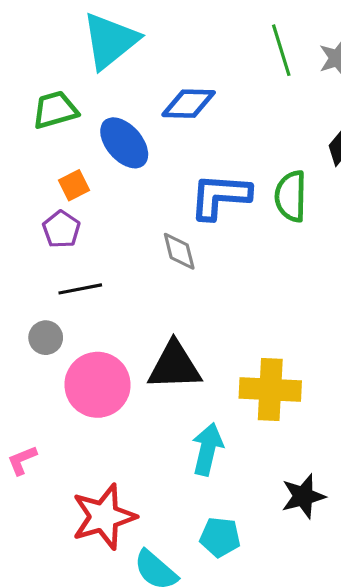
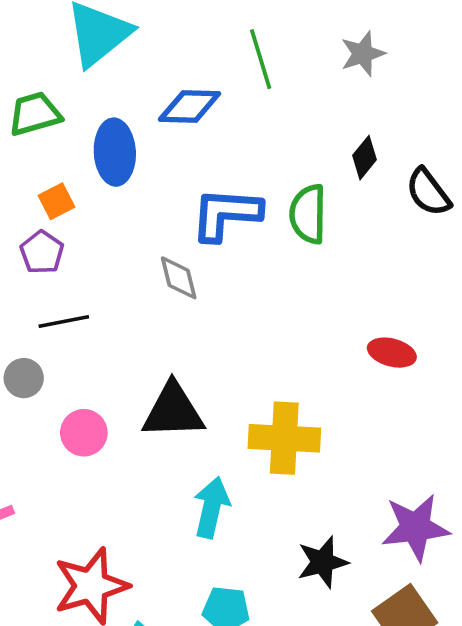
green line: (281, 50) -> (261, 59), moved
blue ellipse: (124, 143) -> (115, 152), turned 38
pink circle: (98, 385) -> (84, 433), size x0.6

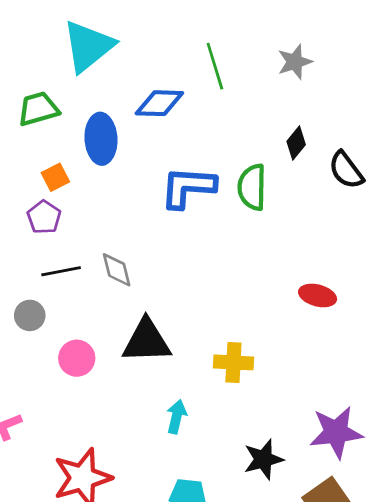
gray diamond: (179, 278) -> (117, 270), moved
yellow cross: (284, 438) -> (233, 362), size x0.7
cyan arrow: (211, 507) -> (176, 417), size x0.7

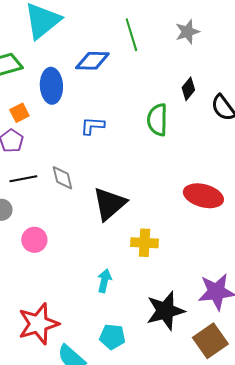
blue L-shape: (188, 187) -> (92, 126), moved, size x0.6
red ellipse: (318, 295) -> (203, 196), size x1.5
black triangle: (147, 341) -> (109, 204), moved, turned -39
black star: (263, 459) -> (165, 311), size x1.4

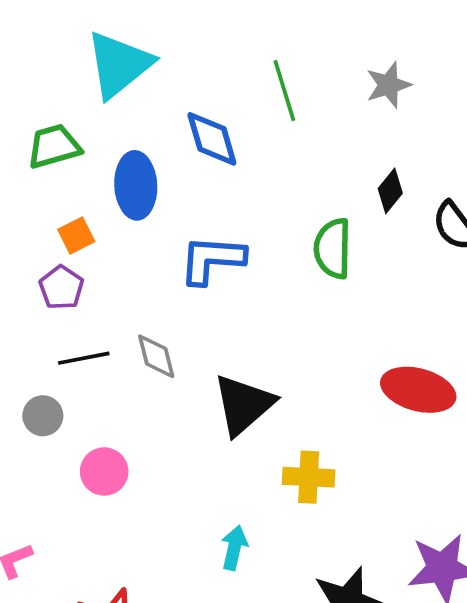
blue diamond: (92, 61) -> (212, 139), turned 72
blue L-shape: (92, 126) -> (212, 260), size x1.5

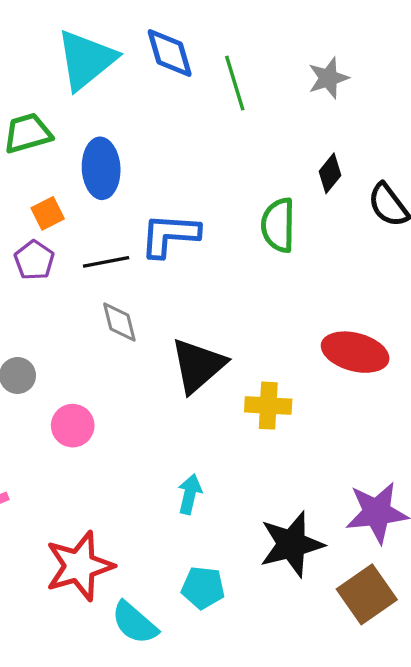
blue diamond: (212, 139) -> (170, 53), moved
black line: (84, 358) -> (106, 262), moved
yellow cross: (309, 477) -> (268, 406), moved

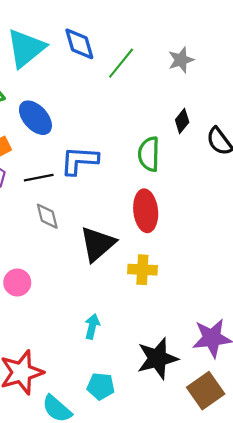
green line: (235, 83) -> (121, 63), turned 56
blue ellipse: (101, 168) -> (35, 118), turned -39
red ellipse: (355, 352) -> (146, 211), moved, turned 69

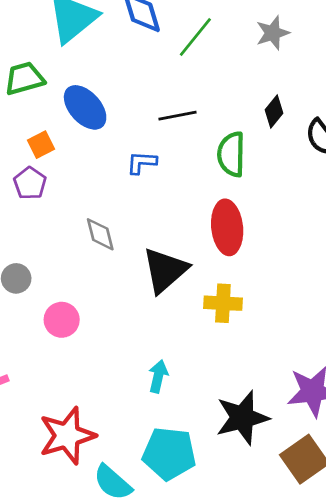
blue L-shape: (79, 161) -> (142, 163), size x0.6
black line: (39, 178) -> (177, 116), moved
cyan pentagon: (101, 386) -> (169, 454), size x1.5

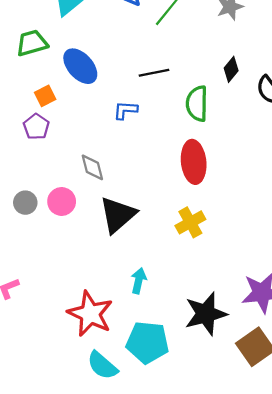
black triangle: (165, 270) -> (118, 215), moved
yellow cross: (223, 303) -> (190, 222), turned -32
pink circle: (62, 320) -> (62, 202), moved
red star: (67, 436) -> (90, 314), moved, turned -30

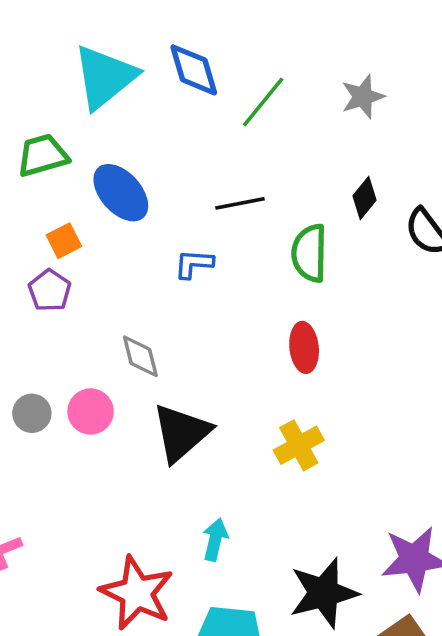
red ellipse: (194, 162) -> (304, 347), size x0.7

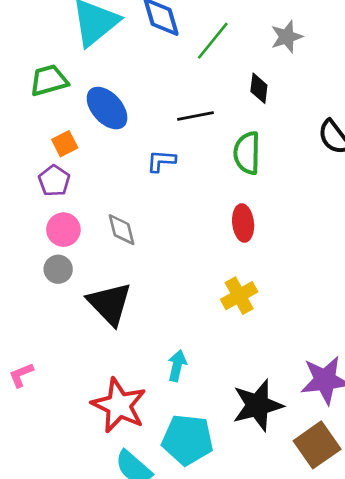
black diamond: (365, 198) -> (259, 88), moved, turned -32
pink circle: (91, 411) -> (63, 230), moved
gray circle: (32, 413) -> (58, 269), moved
black triangle: (181, 433) -> (110, 304), moved, turned -33

